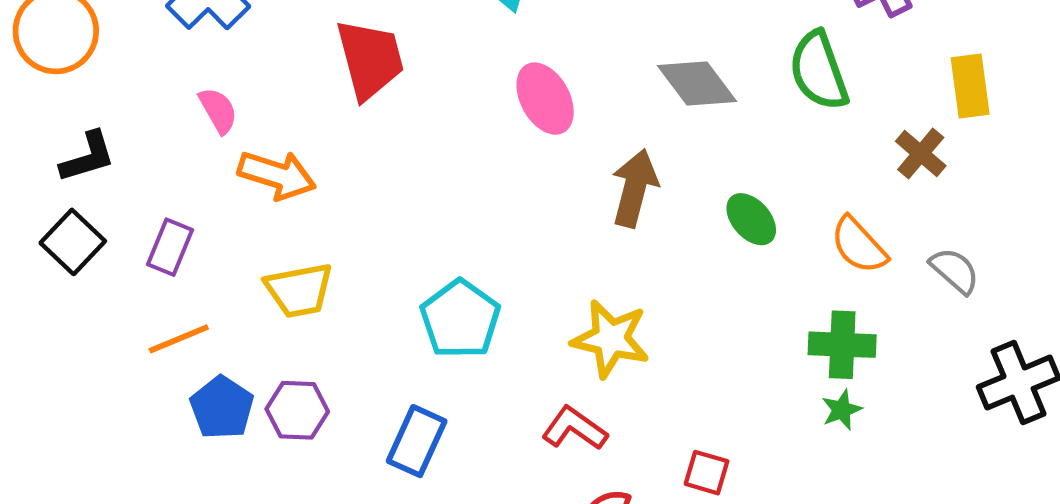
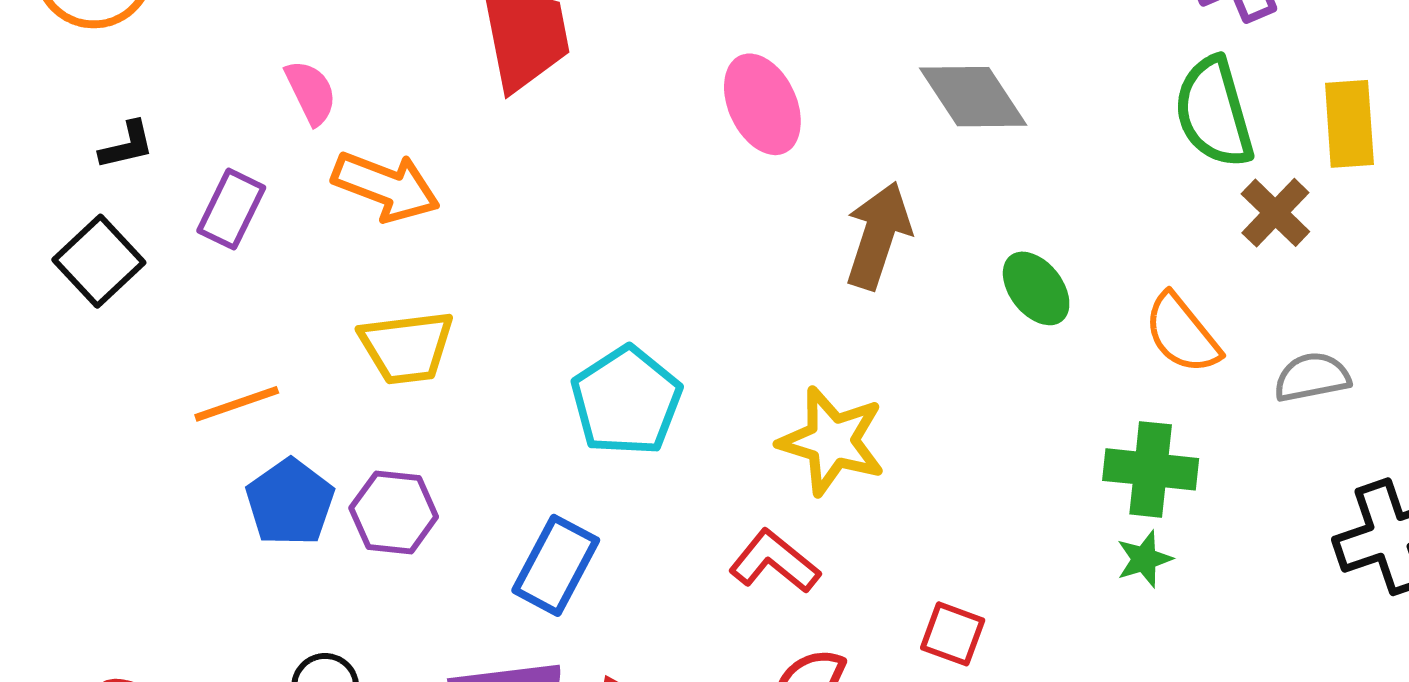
green semicircle: (819, 71) -> (1214, 112), moved
black L-shape: (88, 157) -> (127, 145), size x0.7
purple rectangle: (170, 247) -> (231, 209), moved
gray semicircle: (955, 271) -> (1312, 377), turned -56

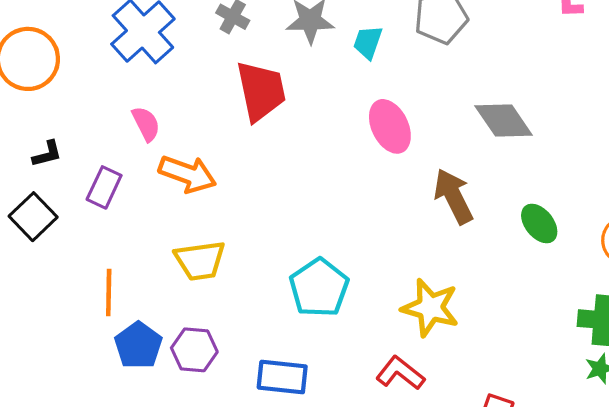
brown arrow: (878, 236) -> (453, 196), turned -44
orange line: (237, 404) -> (109, 293), turned -69
blue rectangle: (556, 565) -> (282, 377), turned 69

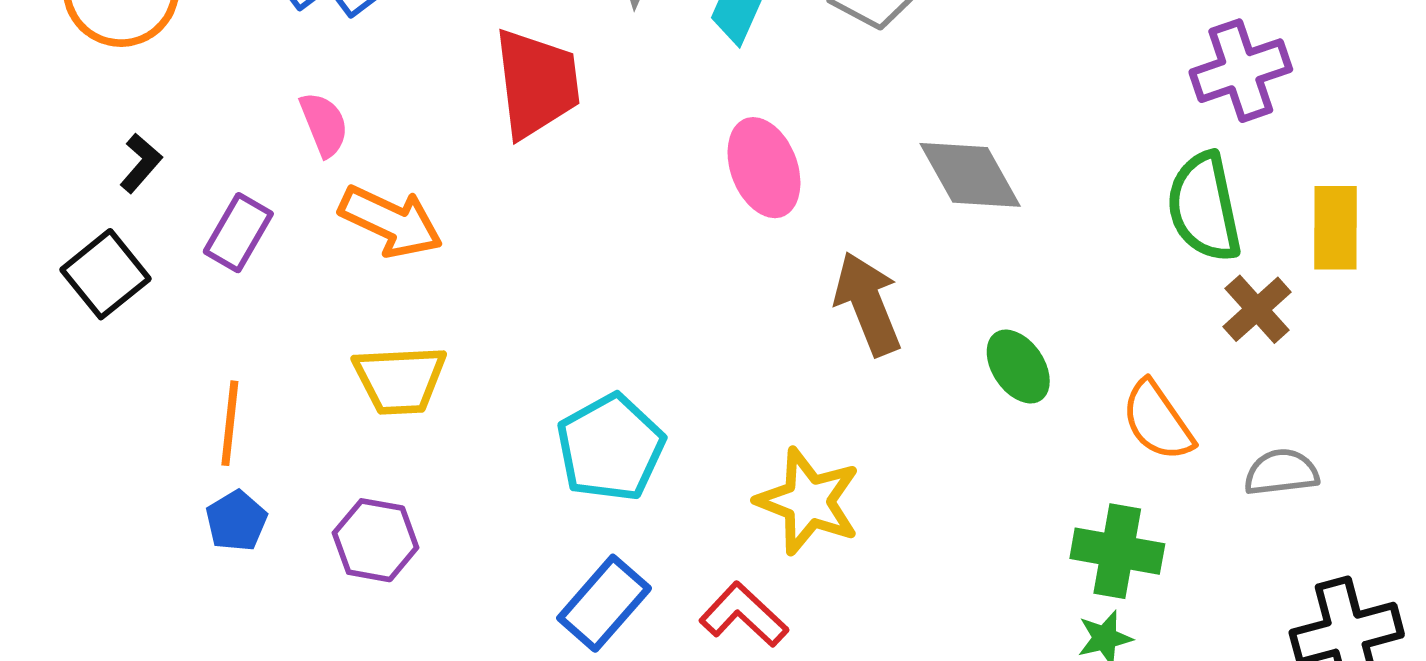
black L-shape: (47, 154) -> (141, 163), turned -40
blue pentagon: (138, 345) -> (236, 521), moved, size x0.7
blue rectangle: (282, 377) -> (604, 603), moved, turned -60

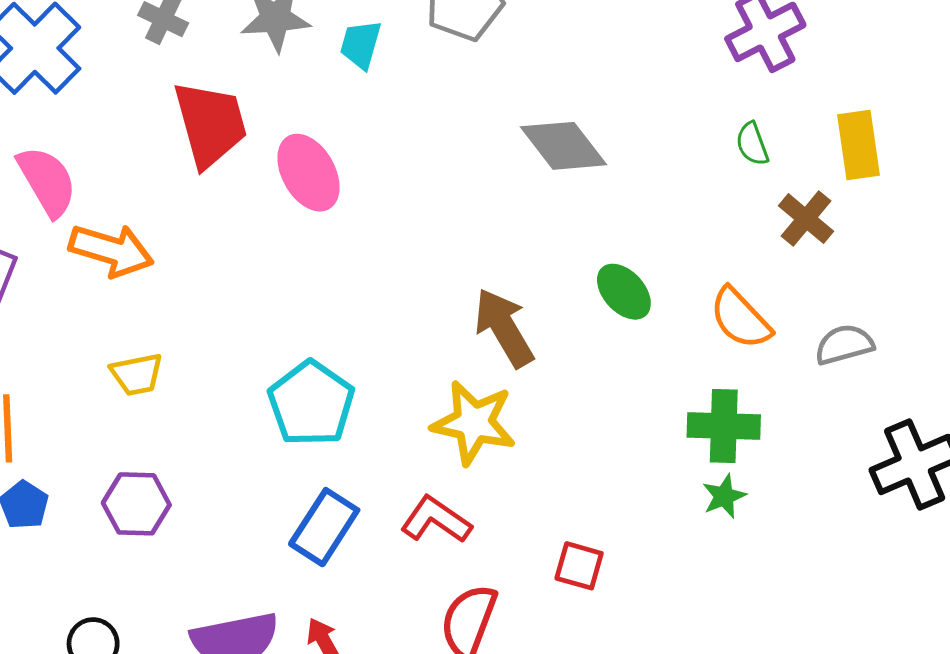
pink semicircle: (324, 124) -> (47, 181), size x1.4
pink ellipse: (764, 168) -> (308, 173), moved
green semicircle: (1204, 207) -> (752, 144), size x0.5
brown arrow: (868, 304) -> (504, 328), moved
yellow trapezoid: (400, 380) -> (137, 374), size x0.7

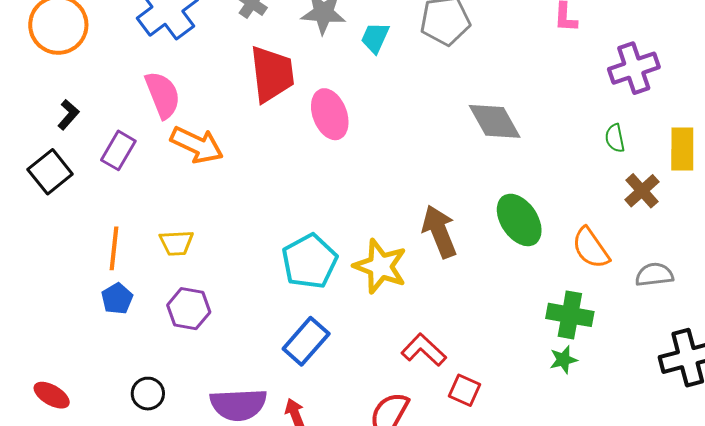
green ellipse: (624, 292) -> (519, 220), size x1.4
yellow trapezoid: (137, 374) -> (176, 243), moved
yellow star: (474, 423) -> (380, 266), moved
red L-shape: (436, 520) -> (424, 350), moved

